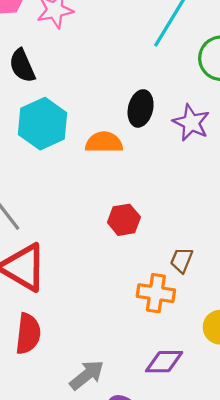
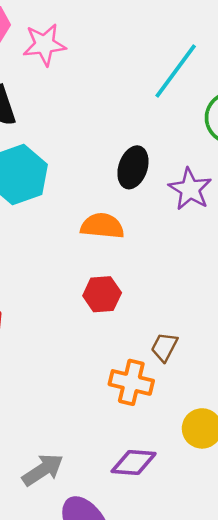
orange semicircle: (104, 142) -> (102, 226), moved

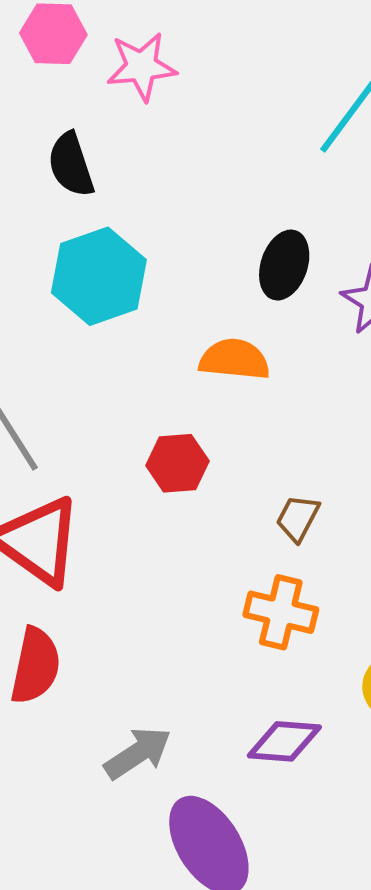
red hexagon: (102, 294) -> (177, 463), moved
brown trapezoid: (164, 347) -> (298, 518), moved

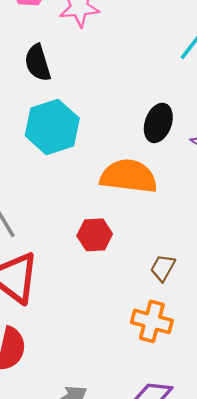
orange semicircle: (234, 359) -> (129, 176), size x1.4

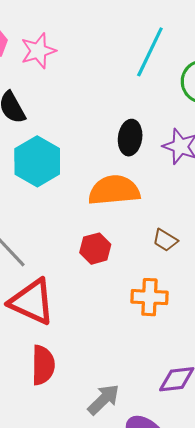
brown trapezoid: (163, 268) -> (165, 240), moved, turned -75
orange cross: (152, 321) -> (149, 297), moved

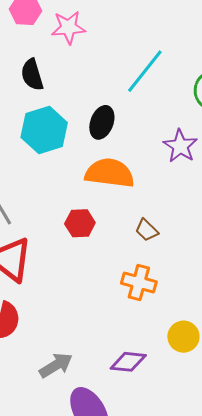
cyan line: (150, 52) -> (145, 71), moved
black ellipse: (130, 138) -> (102, 122), moved
orange cross: (149, 297) -> (139, 282), moved

